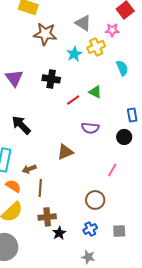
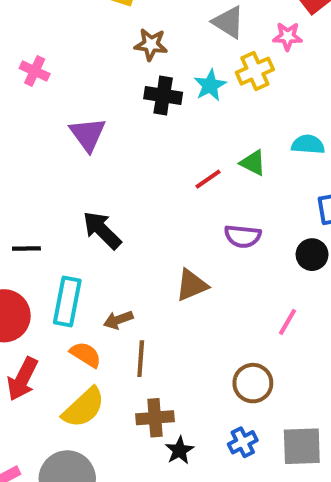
brown star: (45, 34) -> (151, 45), size x0.7
cyan semicircle: (122, 68) -> (308, 144), moved, turned -63
black cross: (51, 79) -> (163, 95), moved
gray square: (119, 231) -> (302, 446), size x1.5

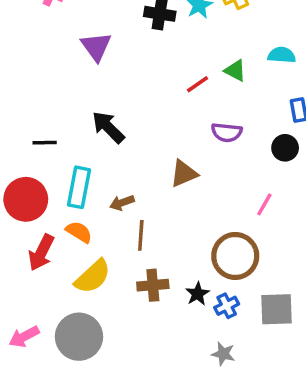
orange semicircle: (86, 355) -> (79, 232), moved
brown circle: (253, 383) -> (235, 256), size x1.4
black star: (179, 450) -> (197, 294), moved

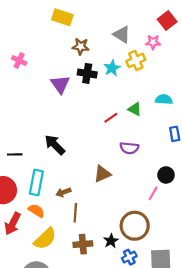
purple triangle: (96, 46) -> (60, 84), moved
black circle: (285, 148) -> (166, 175), moved
black star: (197, 294) -> (111, 241), moved

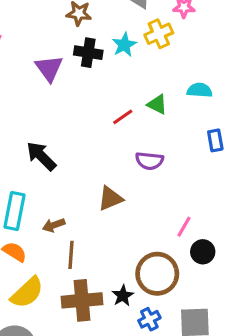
black circle: (166, 175) -> (203, 252), moved
brown cross: (83, 244) -> (82, 300), size x1.4

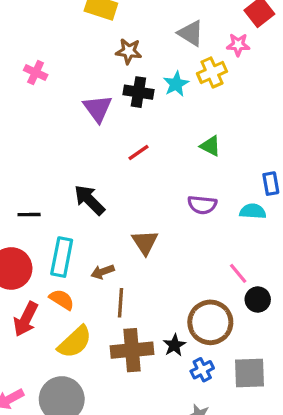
cyan semicircle: (200, 90) -> (253, 211), moved
red line: (123, 117) -> (138, 153), moved
brown triangle: (110, 198) -> (145, 242), moved, turned -40
pink line: (184, 227) -> (238, 273), turned -70

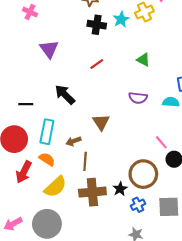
purple triangle: (98, 108) -> (49, 49), moved

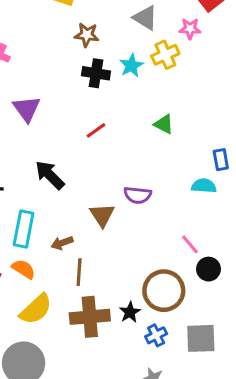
purple semicircle: (138, 98) -> (138, 195), moved

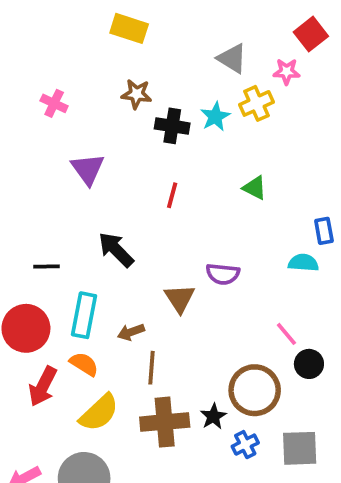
brown star: (87, 35) -> (137, 94), moved
red line: (96, 130) -> (172, 195), turned -40

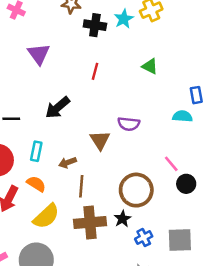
black arrow: (116, 250) -> (57, 108), turned -85
cyan rectangle: (84, 315) -> (36, 151), size x0.7
brown circle: (255, 390) -> (136, 190), moved

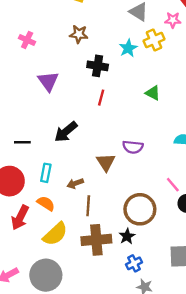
black cross: (95, 25) -> (98, 66), moved
blue cross: (144, 238) -> (134, 263), moved

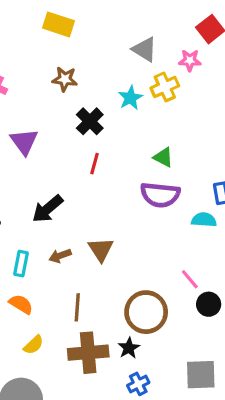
black cross: (98, 66) -> (90, 121), turned 36
purple semicircle: (133, 147) -> (160, 195), moved, size x1.4
brown arrow: (75, 183) -> (60, 256), moved
yellow semicircle: (55, 234) -> (34, 345), size x0.6

